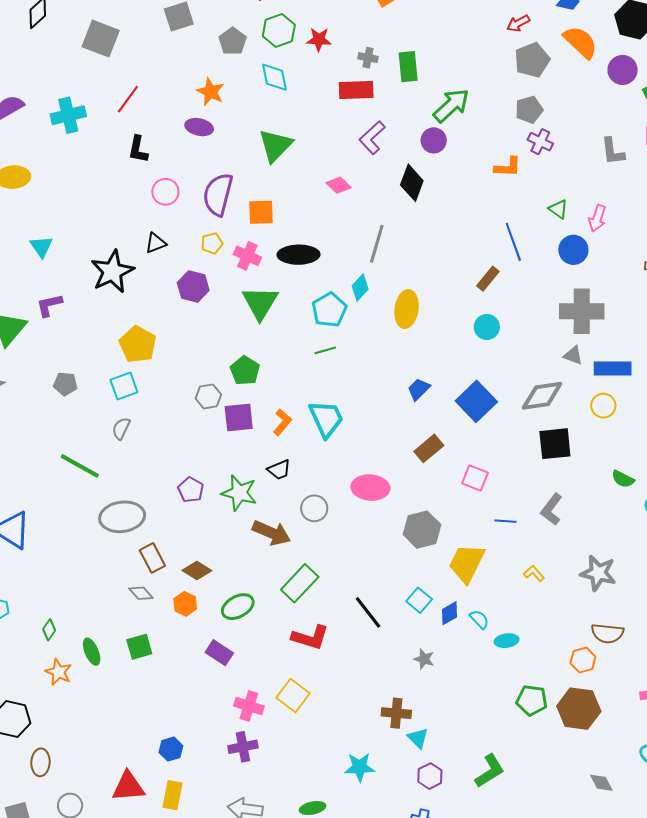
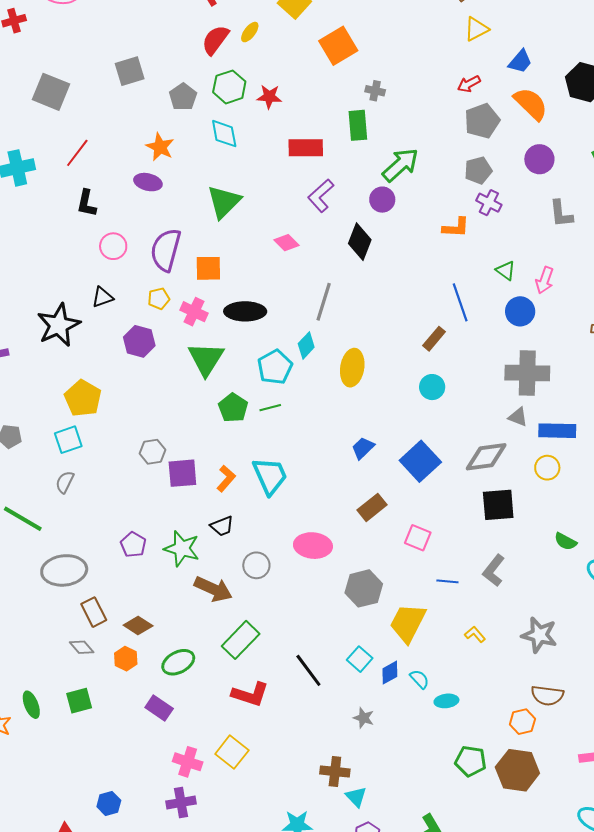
gray cross: (368, 58) -> (375, 91), moved
purple circle: (623, 70) -> (539, 159), moved
green pentagon: (245, 371) -> (233, 408), moved

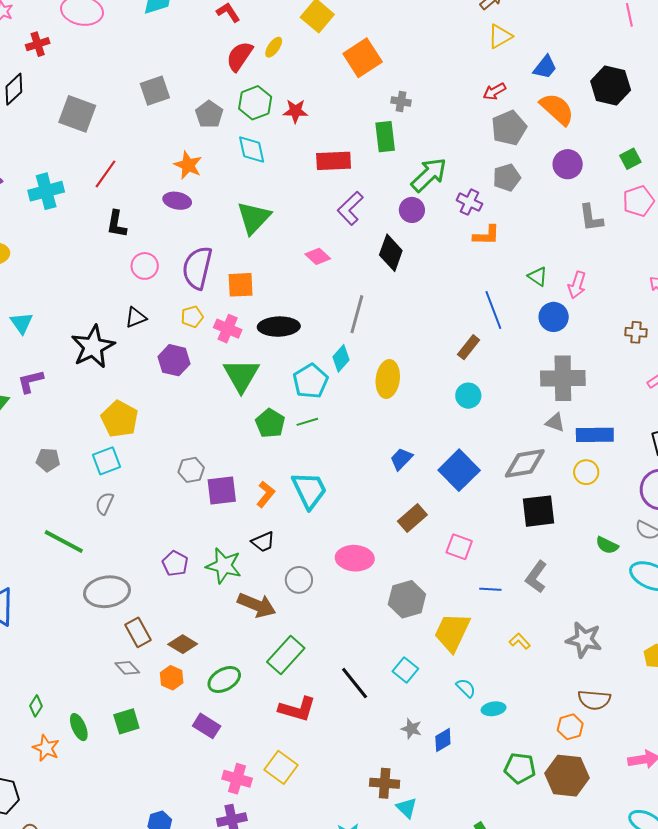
purple cross: (489, 203) -> (469, 202), moved
blue diamond: (390, 673) -> (443, 740), moved

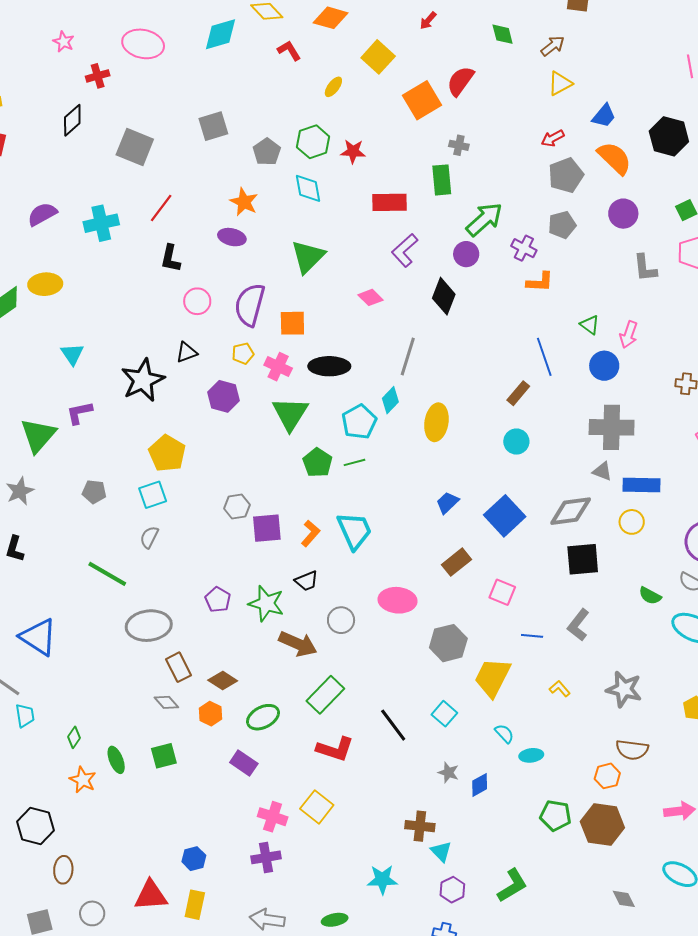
red semicircle: (240, 56) -> (460, 81), moved

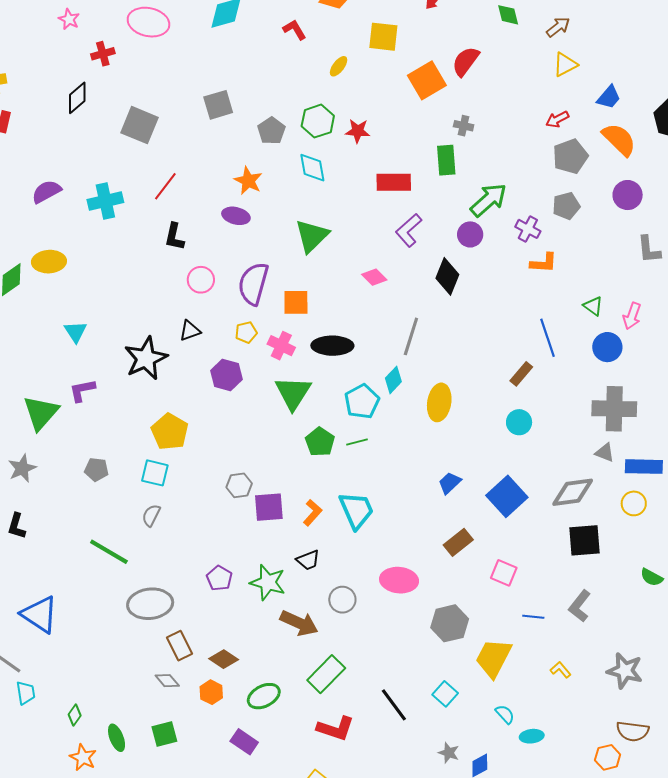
yellow square: (378, 57) -> (383, 37), turned -36
cyan square: (153, 495) -> (155, 473), turned 32

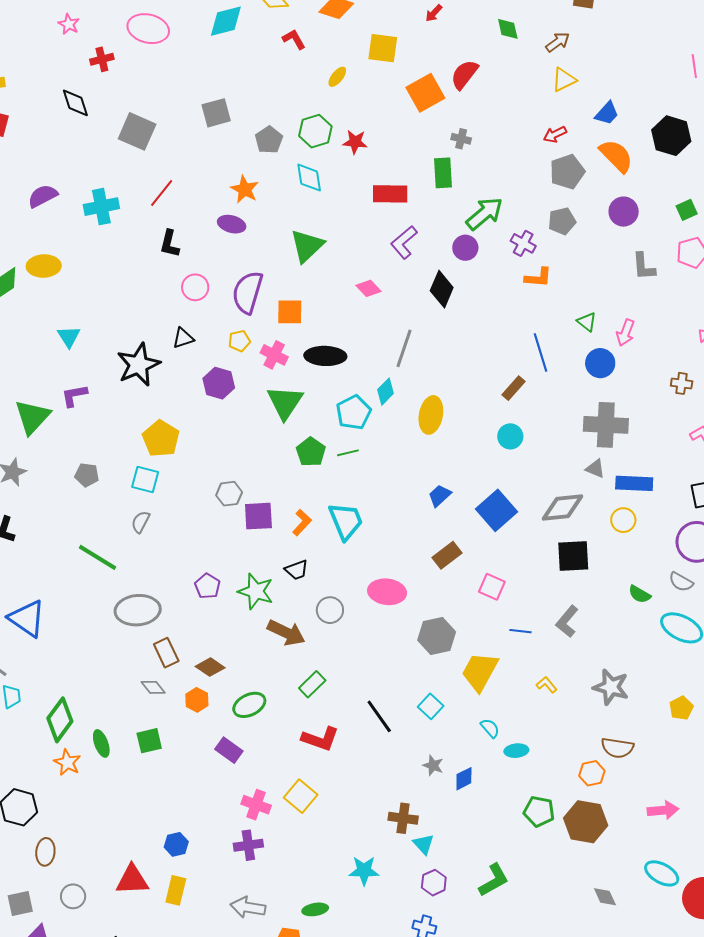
black diamond: (77, 98) -> (75, 103), turned -68
green rectangle: (326, 674) -> (312, 684), size x0.7
green diamond: (75, 715) -> (60, 720), size x2.0

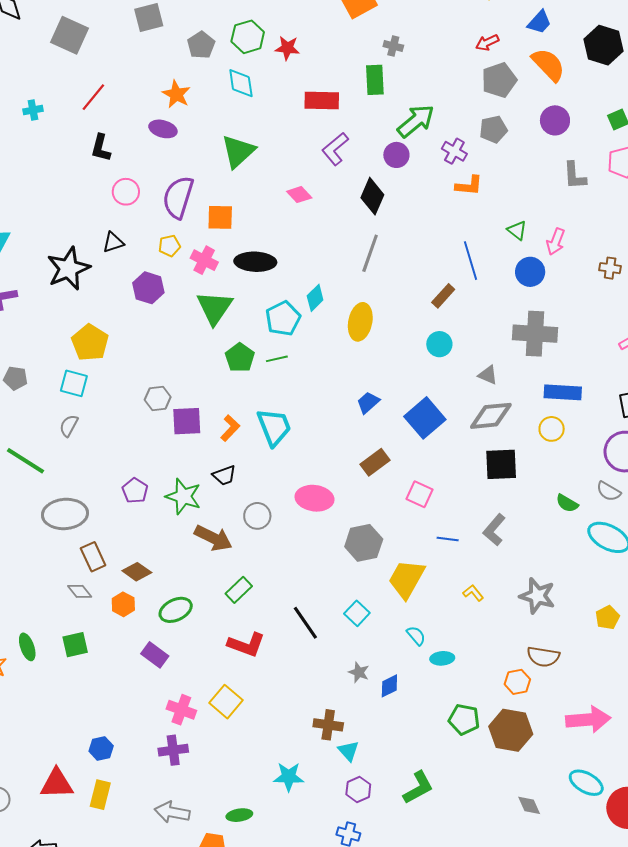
cyan cross: (101, 207) -> (33, 110), size x0.6
gray line: (404, 348) -> (370, 253), moved
brown cross: (682, 383) -> (610, 268), moved
gray triangle: (595, 469) -> (488, 375), moved
pink arrow: (663, 810) -> (588, 720), size x1.4

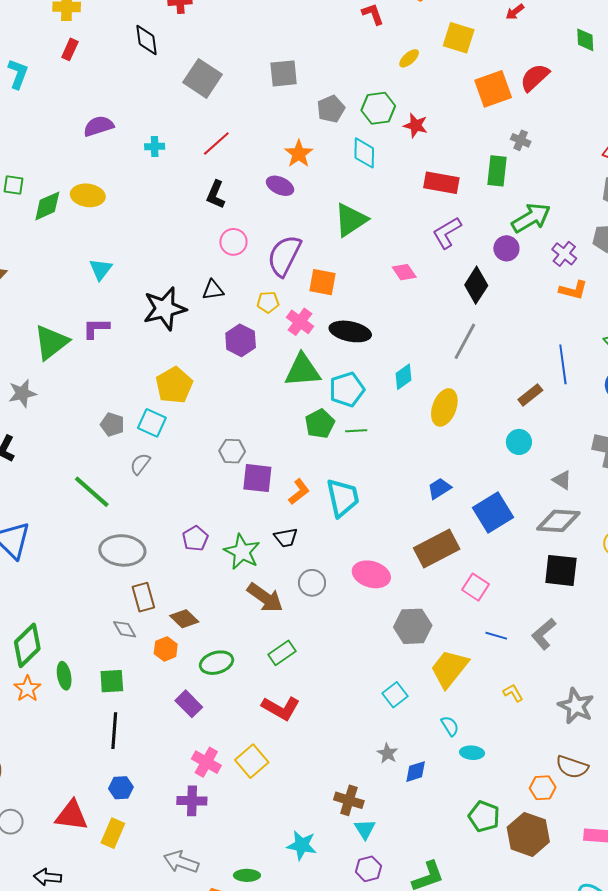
green triangle: (214, 308) -> (303, 370), turned 42
cyan pentagon: (283, 318) -> (347, 389), moved
gray pentagon: (16, 378) -> (112, 425), moved
brown rectangle: (375, 462) -> (437, 548), size x1.5
black line: (305, 623) -> (114, 731), moved, turned 30

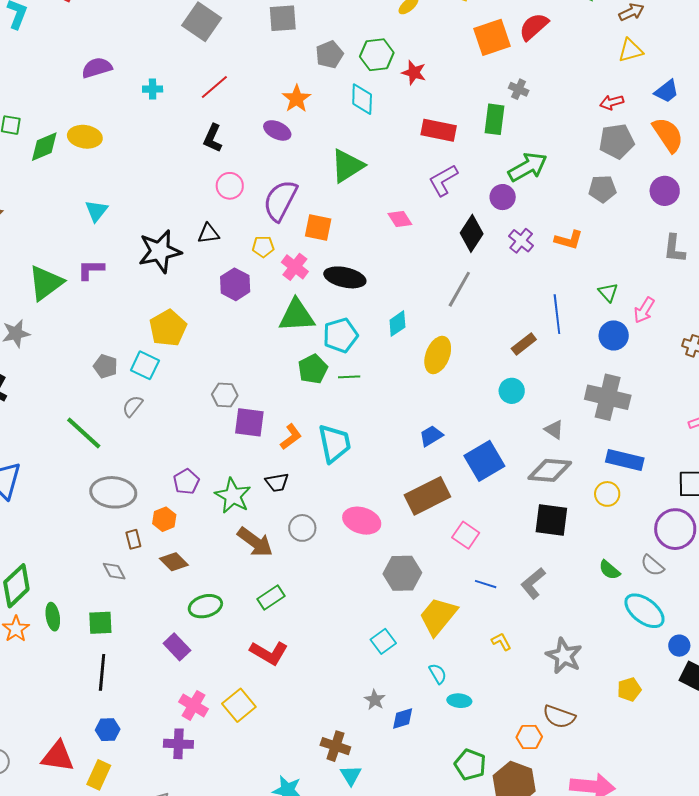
purple cross: (564, 254) -> (521, 241), moved
brown rectangle: (143, 597) -> (133, 539), size x0.7
orange hexagon: (166, 649) -> (164, 519), moved

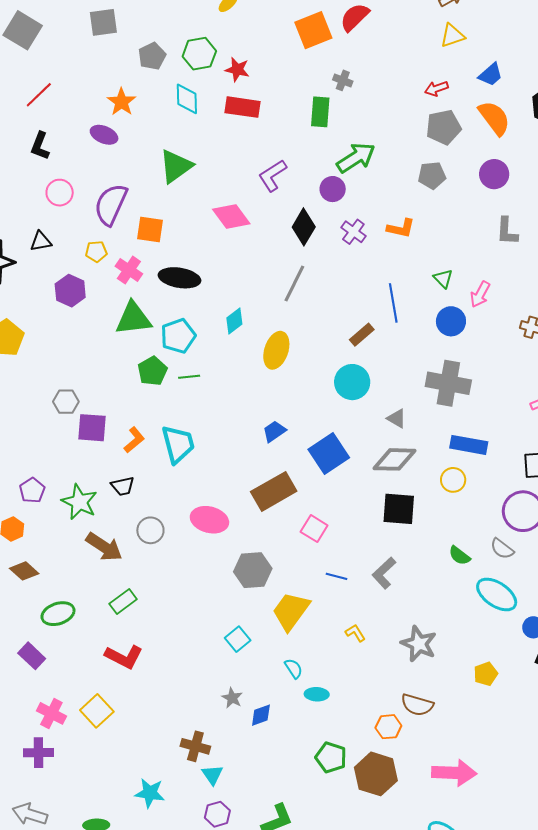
red rectangle: (439, 130) -> (242, 107), moved
pink diamond: (400, 219) -> (231, 217), size x1.5
cyan circle: (512, 391) -> (352, 382), size x1.4

